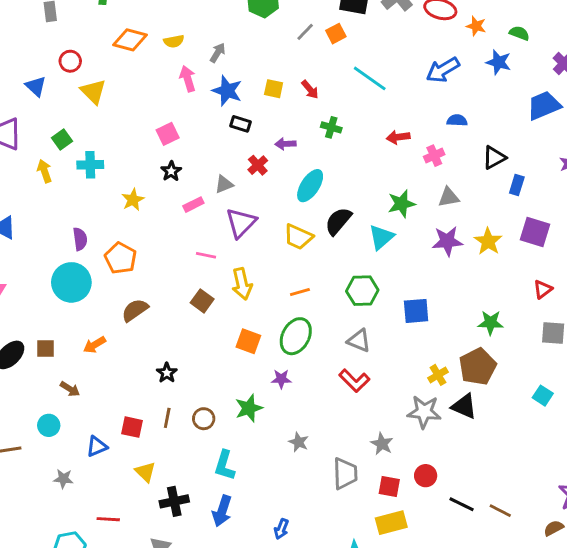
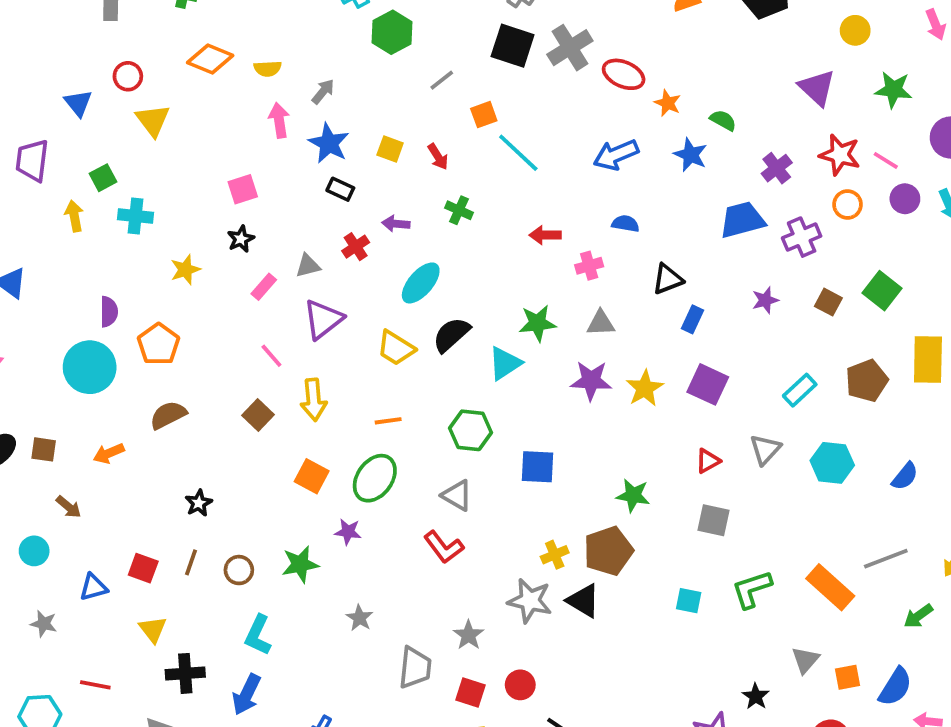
orange square: (336, 34) -> (484, 115), moved
pink rectangle: (193, 205) -> (264, 287), turned -30
pink line: (206, 255) -> (271, 356), turned 30
cyan square: (543, 396) -> (689, 601), turned -30

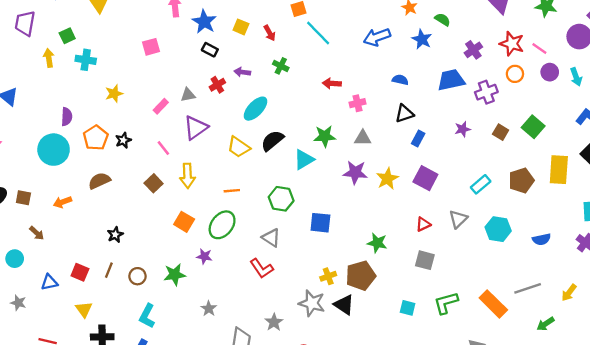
blue semicircle: (625, 224) -> (400, 80), moved
black star: (241, 239) -> (123, 140), moved
blue semicircle: (905, 476) -> (542, 239), turned 36

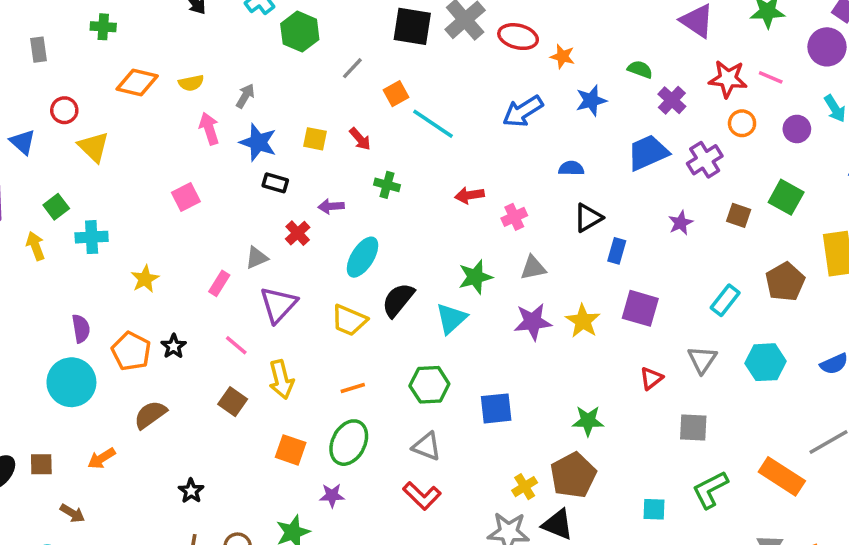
green semicircle: (442, 19) -> (640, 69), moved
blue star: (422, 39) -> (591, 100), turned -30
purple circle: (550, 72) -> (797, 129), moved
gray square: (425, 260) -> (693, 428), moved

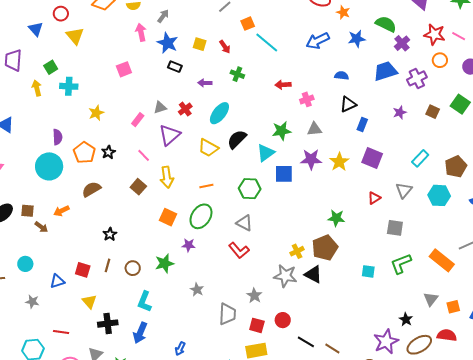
green semicircle: (640, 69) -> (386, 24), size x1.5
red cross: (298, 233) -> (185, 109), moved
brown pentagon: (785, 282) -> (456, 166), moved
blue square: (496, 408) -> (284, 174), moved
brown arrow: (72, 513) -> (41, 227), moved

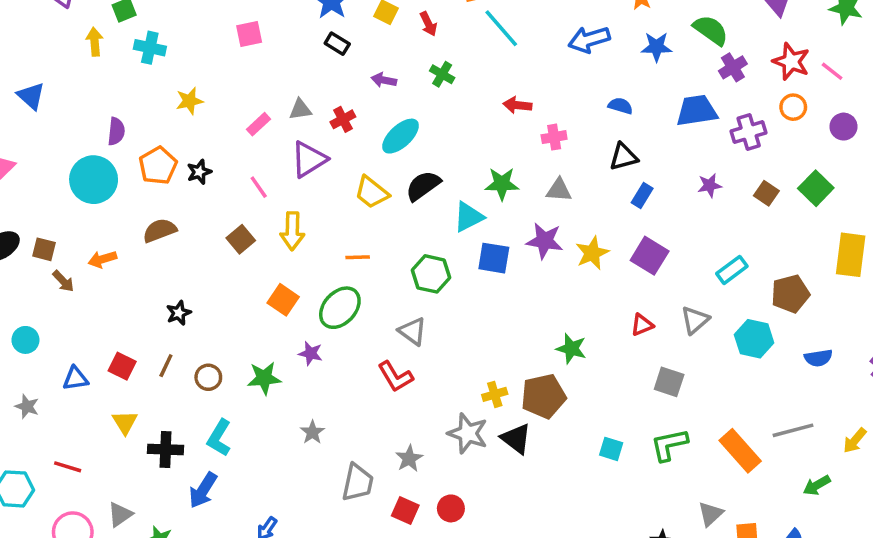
black cross: (108, 324) -> (166, 449), moved

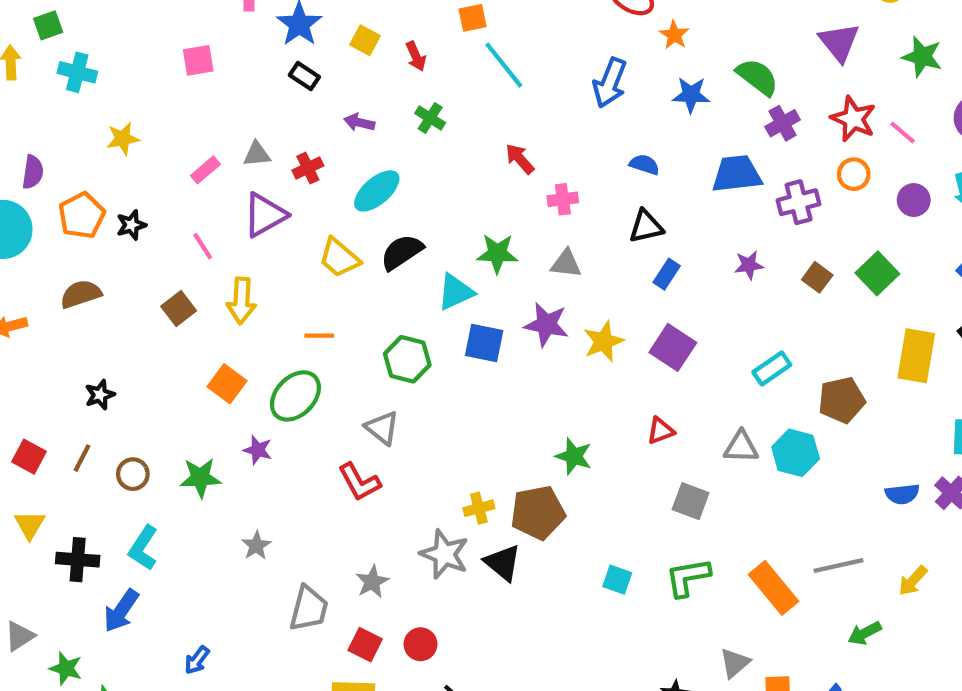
blue arrow: (589, 40) -> (610, 83), turned -54
red arrow: (517, 105) -> (520, 159), turned 40
gray triangle: (695, 320) -> (741, 447), moved, turned 40
blue semicircle: (818, 358) -> (902, 494), moved

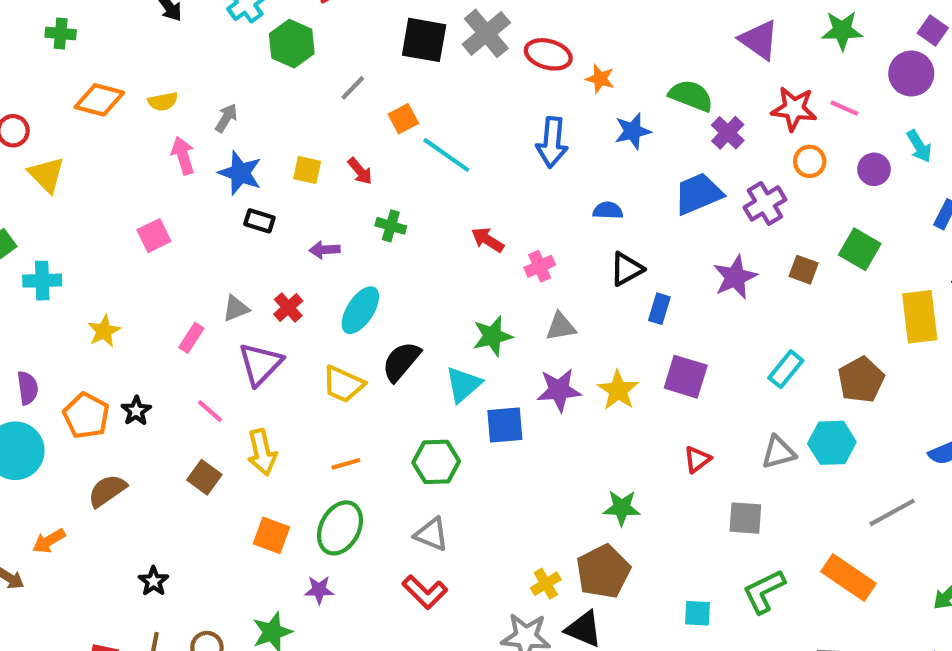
purple star: (749, 265) -> (735, 277), size x1.5
gray line: (838, 566) -> (892, 512), moved

